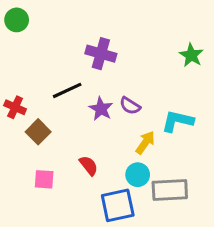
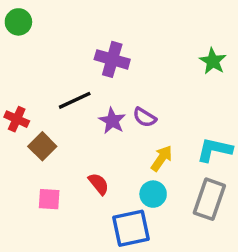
cyan L-shape: (177, 121) -> (214, 150), moved
gray rectangle: (170, 190) -> (209, 199), moved, turned -68

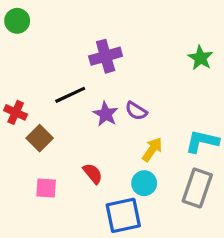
purple cross: (112, 59) -> (106, 56), turned -32

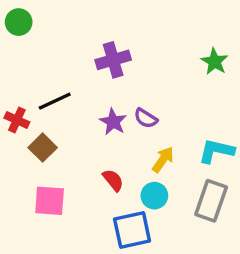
black line: (70, 95) -> (55, 101), moved
red semicircle: (93, 174) -> (113, 180), moved
pink square: (46, 188) -> (50, 201), size x1.4

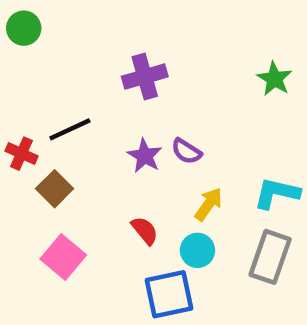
pink square: (50, 201) -> (63, 257), turned 36

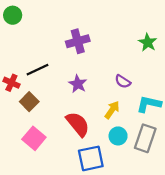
purple semicircle: (186, 151) -> (123, 81), moved
red semicircle: (145, 231) -> (78, 124), size x1.6
cyan circle: (197, 250) -> (118, 136), moved

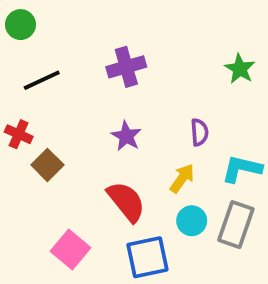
black line: (38, 70) -> (42, 80), moved
purple semicircle: (123, 81) -> (199, 132), turned -126
pink square: (34, 138) -> (71, 250), moved

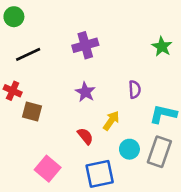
brown square: (47, 165) -> (32, 111), turned -30
yellow arrow: (182, 178) -> (111, 121), moved
red semicircle: (126, 201) -> (85, 136), size x0.6

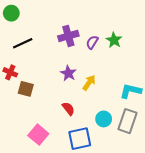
green star: (162, 47) -> (114, 40), moved
purple semicircle: (135, 89) -> (92, 42), moved, turned -144
yellow arrow: (111, 121) -> (89, 83), moved

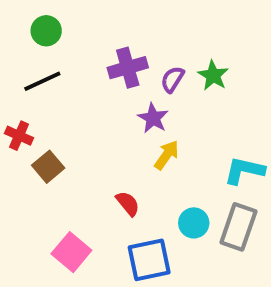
green circle: (11, 13) -> (46, 31), moved
purple star: (68, 73) -> (153, 118), moved
brown square: (26, 89) -> (48, 167), turned 35

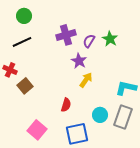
red semicircle: (128, 204) -> (66, 105), turned 56

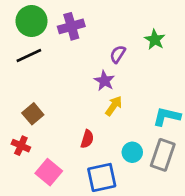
green circle: (24, 16) -> (32, 21), size x1.5
purple cross: (66, 35) -> (71, 26), moved
green star: (110, 39) -> (155, 40), moved
red cross: (10, 70) -> (21, 146), moved

